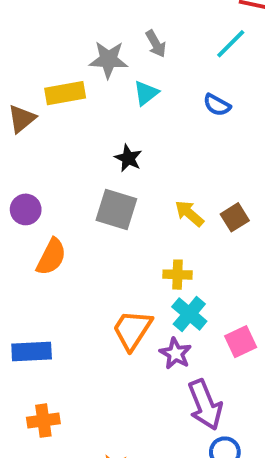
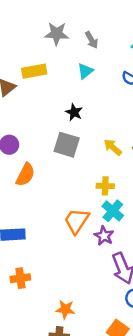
gray star: (108, 60) -> (57, 34), moved

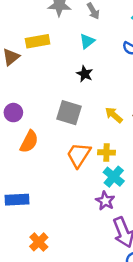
black star: (74, 112) -> (85, 74), moved
orange trapezoid: (77, 221) -> (79, 155), moved
orange cross: (20, 278) -> (39, 242), moved, turned -36

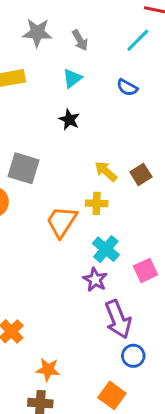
gray square: (69, 113) -> (24, 168), moved
yellow cross: (106, 152) -> (97, 203), moved

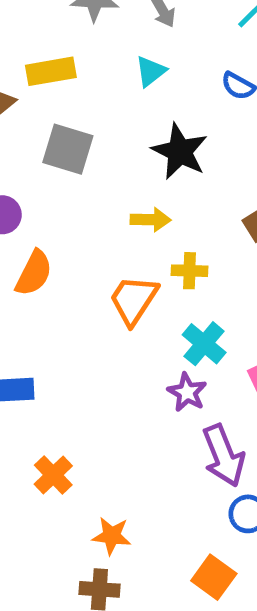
black star: (69, 120) -> (180, 152), moved, size x1.6
gray square: (24, 168) -> (68, 149), moved
yellow arrow: (106, 171) -> (151, 220), moved, turned 140

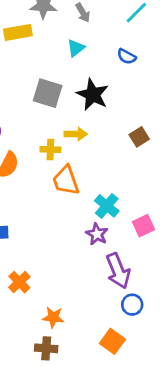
yellow rectangle: (51, 71) -> (18, 32), moved
gray square: (68, 149) -> (48, 93), moved
yellow cross: (189, 271) -> (50, 150), moved
orange trapezoid: (134, 300) -> (66, 181), turned -52

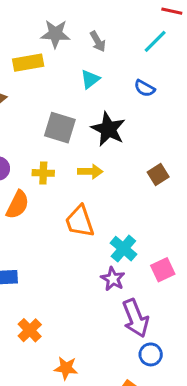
yellow cross: (50, 150) -> (43, 173), moved

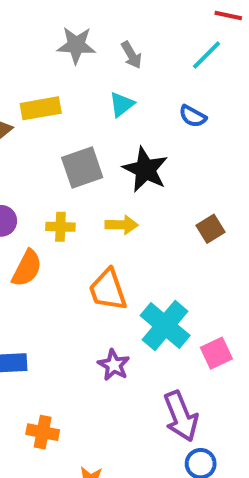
yellow rectangle: (28, 63) -> (41, 108), moved
gray square: (60, 128) -> (82, 168), turned -36
cyan cross: (123, 249) -> (165, 325), size x1.4
purple star: (113, 279) -> (114, 365), moved
orange cross: (30, 330) -> (43, 432), turned -35

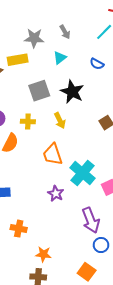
gray star: (76, 45) -> (34, 38), moved
yellow arrow: (122, 225) -> (60, 120), turned 63

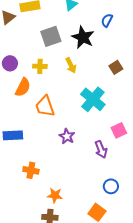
blue semicircle: (97, 64) -> (107, 20), moved, turned 88
orange trapezoid: (53, 154) -> (45, 106), moved
cyan cross: (82, 173) -> (93, 99), moved
purple arrow: (91, 220) -> (101, 149), moved, size x0.7

